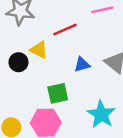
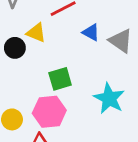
blue triangle: (82, 65) -> (91, 32), moved, turned 49

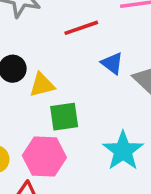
yellow triangle: (36, 33) -> (42, 85), moved, turned -45

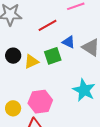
green square: (64, 117) -> (53, 56), moved

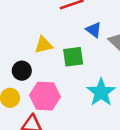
black circle: (13, 56) -> (22, 71), moved
green square: (53, 56) -> (73, 57), moved

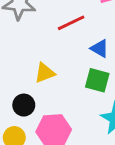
green square: (73, 57) -> (97, 80), moved, turned 30

